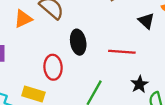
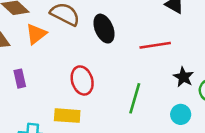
black ellipse: (78, 42) -> (104, 29), moved

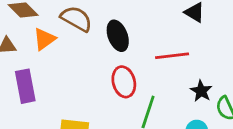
purple rectangle: (20, 79) -> (25, 86), size x1.6
red ellipse: (82, 80) -> (124, 82), moved

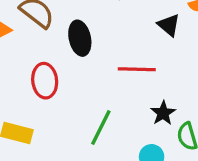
red ellipse: (124, 82) -> (45, 81), moved

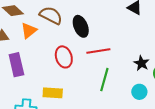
red line: (137, 69) -> (98, 51), moved

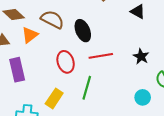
black star: (141, 63) -> (141, 56), moved
green line: (104, 80) -> (87, 88), moved
yellow rectangle: (53, 93) -> (54, 98), turned -60

